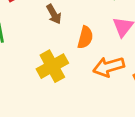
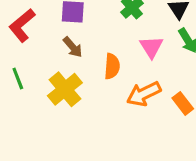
yellow cross: (52, 66) -> (65, 89), moved

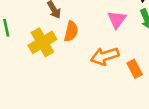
orange semicircle: (112, 66) -> (71, 31), moved

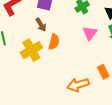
orange arrow: (105, 56) -> (78, 85), moved

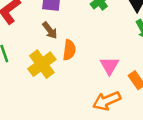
pink triangle: (90, 33) -> (109, 66), moved

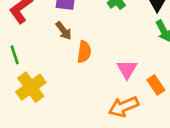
yellow cross: (42, 64) -> (31, 87), moved

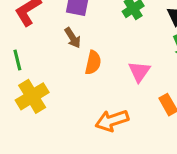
pink triangle: (127, 69) -> (139, 71), moved
orange arrow: (124, 107) -> (112, 121), moved

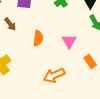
brown arrow: (73, 38) -> (10, 24), moved

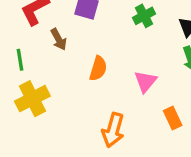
orange arrow: (54, 75) -> (113, 130), turned -60

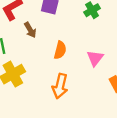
orange arrow: (113, 130) -> (60, 86), moved

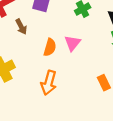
pink triangle: (95, 58) -> (72, 43), moved

